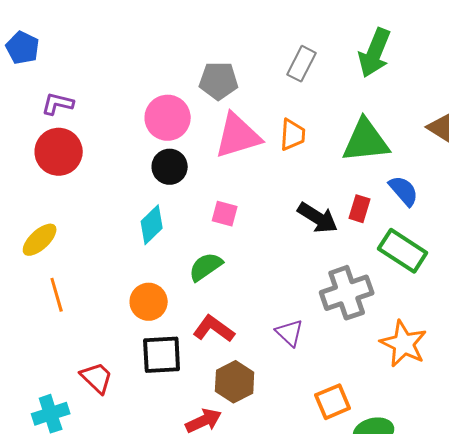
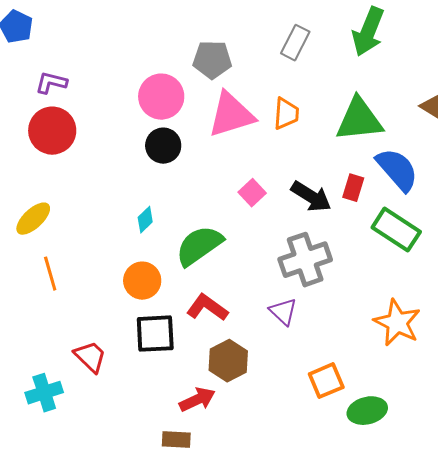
blue semicircle: (404, 191) -> (397, 170), size x1.4
pink square: (225, 214) -> (252, 193), moved, turned 32
cyan diamond: (152, 225) -> (145, 220), moved, size x0.7
green semicircle: (206, 267) -> (199, 246), size x1.4
gray cross: (347, 293) -> (305, 260), moved

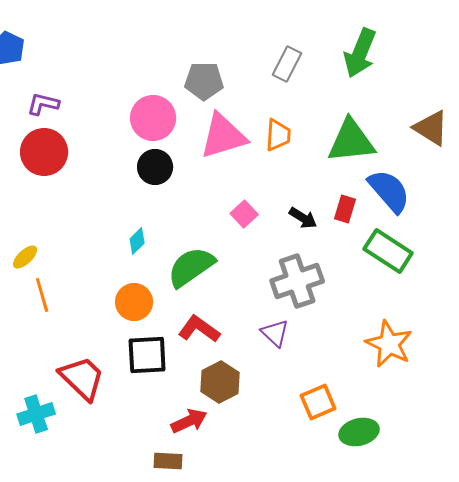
black arrow: (311, 197) -> (303, 218), size x0.7
yellow ellipse: (33, 219) -> (25, 257), moved, size x0.7
red trapezoid: (90, 357) -> (82, 378), size x1.4

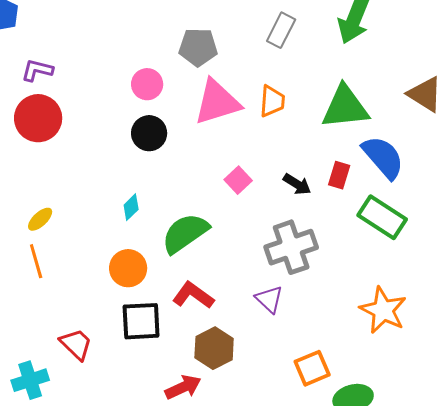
pink circle: (153, 118) -> (147, 84), size x0.7
yellow ellipse: (25, 257) -> (40, 219), moved
red trapezoid: (82, 378) -> (76, 344), size x0.7

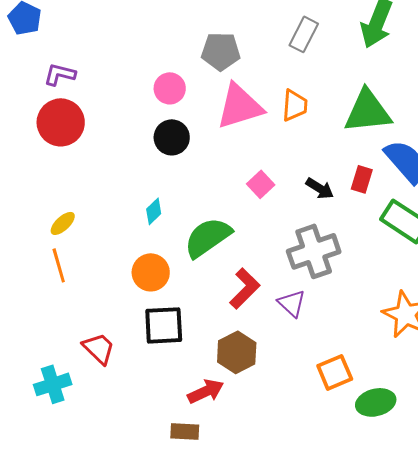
red L-shape: (193, 295) -> (245, 288), moved, turned 99

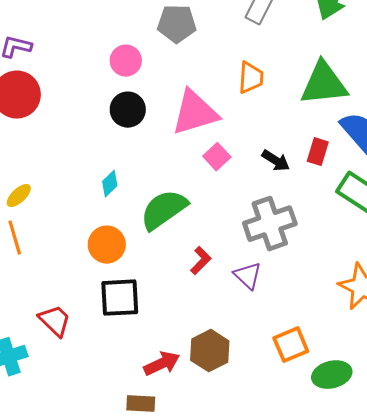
pink triangle: (240, 106) -> (195, 113), moved
red L-shape: (245, 288) -> (201, 261), size x0.7
brown hexagon: (237, 352) -> (210, 351), moved

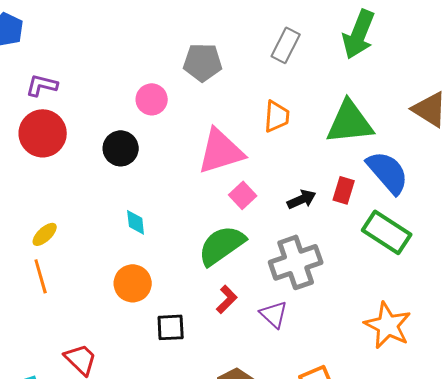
black circle: (128, 110) -> (121, 148), moved
black arrow: (276, 161) -> (302, 199), turned -56
cyan diamond: (110, 184) -> (136, 222), turned -52
green semicircle: (164, 210) -> (222, 245), moved
black square: (120, 298) -> (171, 327), moved, size x0.7

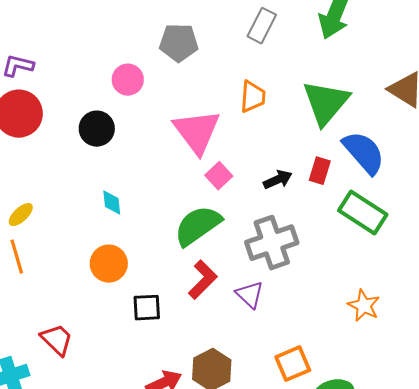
green triangle: (350, 122) -> (326, 103), turned -44
pink triangle: (221, 151) -> (197, 132), turned -50
red L-shape: (227, 299) -> (203, 280), size x1.4
orange star: (388, 325) -> (364, 306), size x0.7

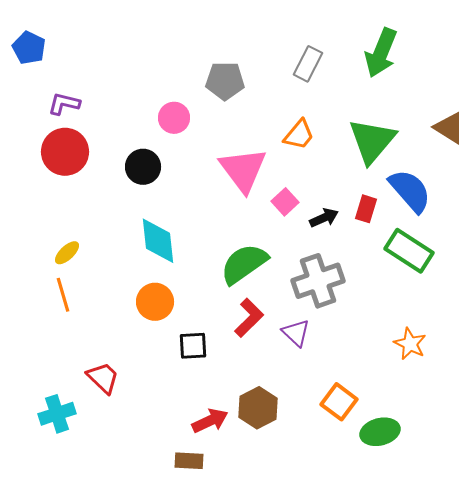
orange trapezoid: (253, 97) -> (299, 135), turned 36
pink square: (219, 176) -> (285, 202), moved
cyan diamond: (112, 203) -> (158, 241), size x1.8
orange square: (293, 364) -> (339, 402), turned -30

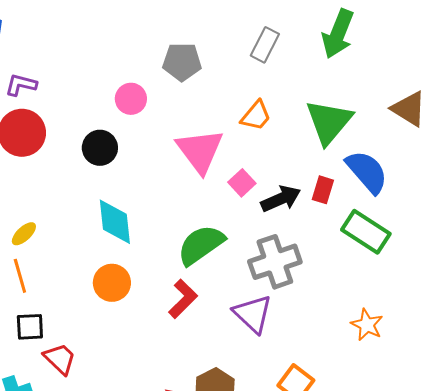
black arrow: (324, 218) -> (281, 199), size x1.4
red L-shape: (249, 318) -> (183, 299), moved
purple triangle: (296, 333) -> (253, 314), size x1.4
black square: (193, 346) -> (30, 327), moved

